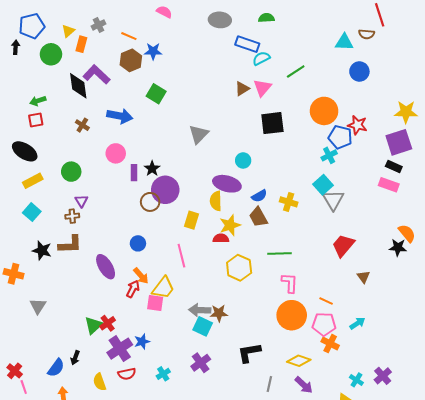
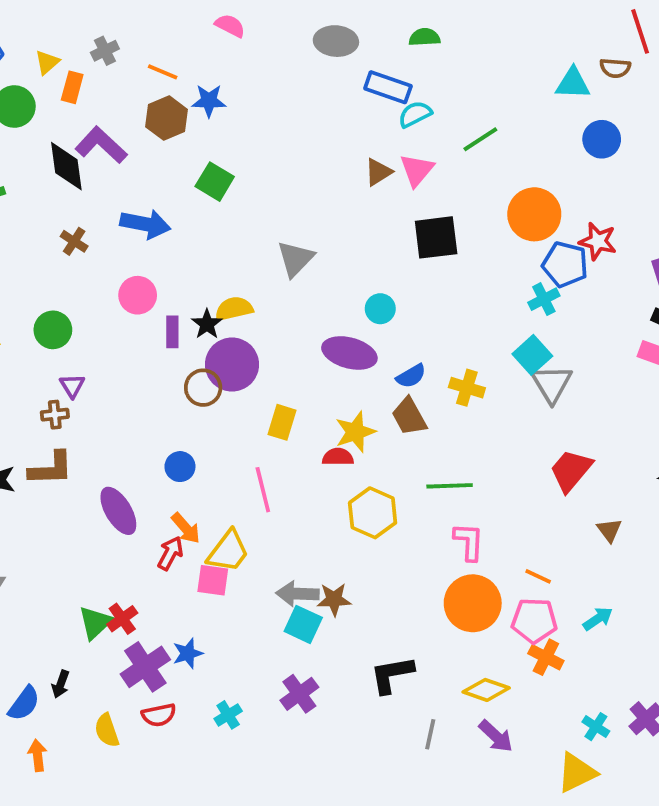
yellow semicircle: (216, 201) -> (234, 309), moved, turned 78

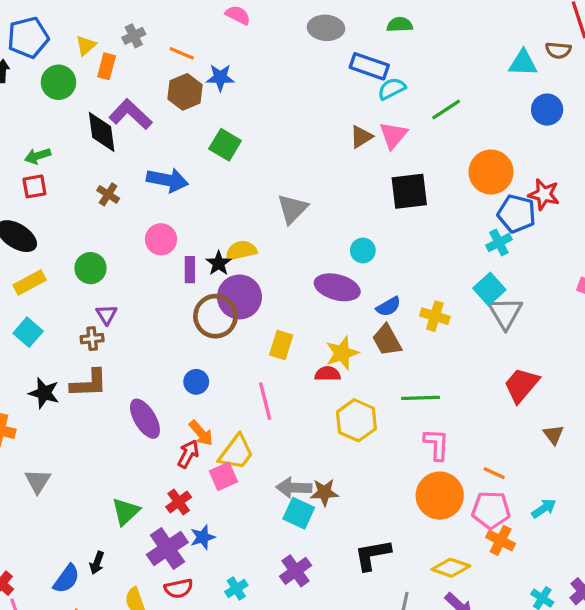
brown circle: (203, 388) -> (215, 316), size x1.4
pink square: (213, 580) -> (223, 476), turned -32
red cross: (122, 619) -> (179, 502), moved

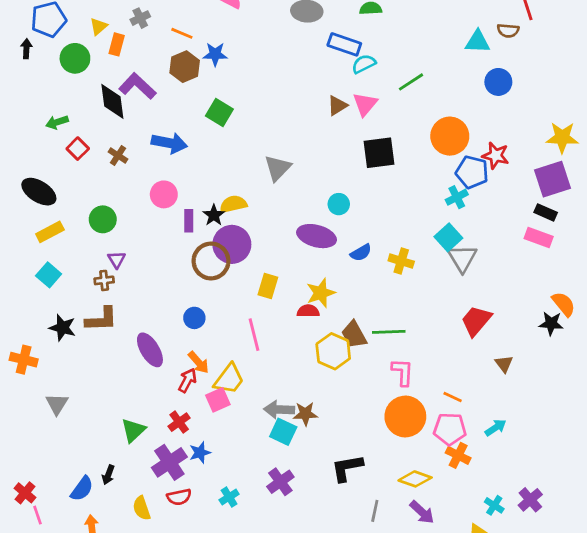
red square: (34, 186) -> (78, 149), moved, turned -35
brown trapezoid: (387, 340) -> (354, 335), moved

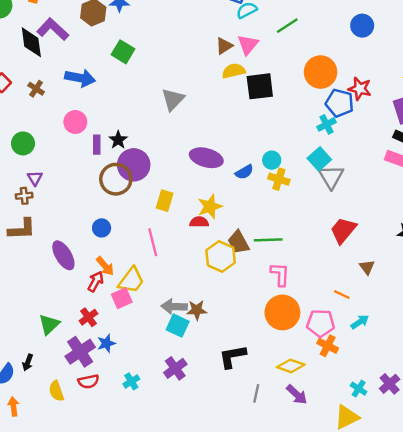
yellow semicircle: (233, 204) -> (234, 71), moved
cyan circle: (339, 204) -> (272, 160), moved
orange line: (453, 397) -> (342, 295), moved

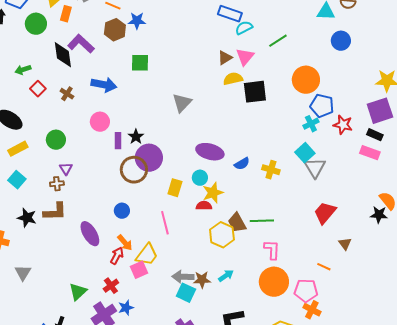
green square: (123, 52) -> (140, 63), turned -30
red star: (360, 89) -> (343, 125), moved
cyan circle: (272, 160) -> (200, 178), moved
cyan arrow: (360, 322) -> (226, 276), moved

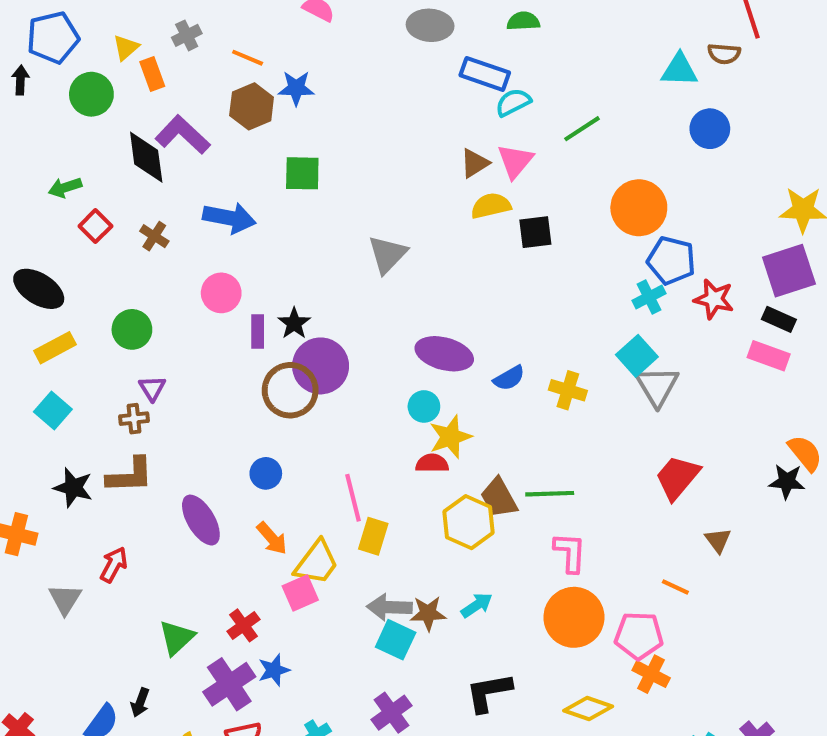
orange rectangle: (66, 14) -> (152, 74), turned -35
black square: (255, 92) -> (535, 232), size x0.7
yellow rectangle: (175, 188) -> (373, 536), moved
red arrow: (117, 256) -> (114, 565), moved

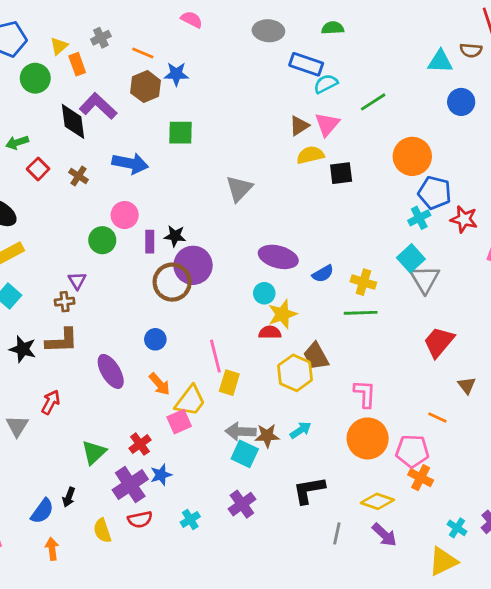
black star: (294, 323) -> (175, 236), turned -30
green circle: (132, 329) -> (102, 240), moved
green line: (550, 494) -> (361, 313), moved

